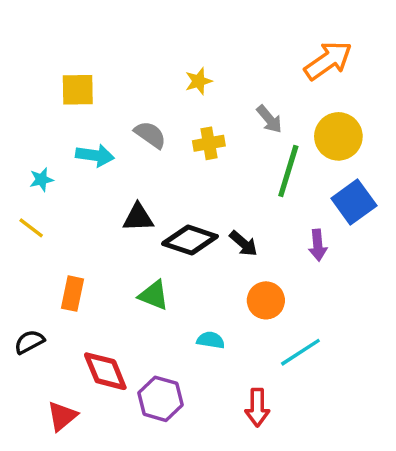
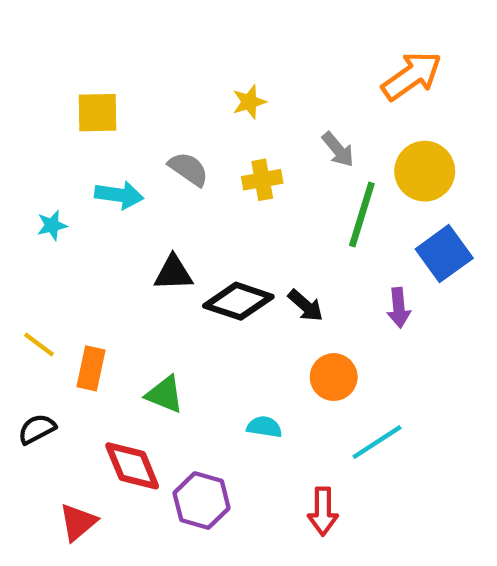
yellow line: (31, 228) -> (39, 345), moved
green triangle: (154, 295) -> (165, 394), moved

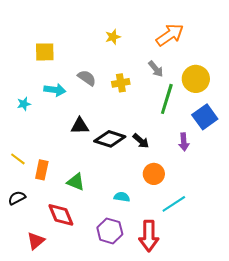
orange arrow: (412, 76) -> (170, 35), moved
yellow star: (249, 102) -> (113, 37), moved
purple hexagon: (202, 501) -> (110, 231), moved
red arrow: (323, 511) -> (149, 236), size x1.4

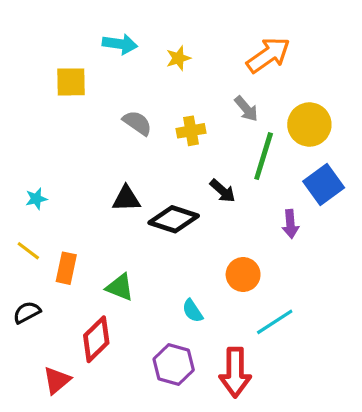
cyan arrow: (55, 90) -> (120, 44), moved
cyan star: (24, 104) -> (36, 199), moved
black arrow: (141, 141) -> (223, 191), moved
cyan semicircle: (122, 197) -> (193, 311), turned -133
red diamond: (61, 215) -> (96, 339), turned 68

